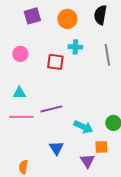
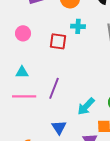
purple line: (51, 109) -> (54, 88), turned -55
cyan arrow: (83, 127) -> (86, 106), turned 108

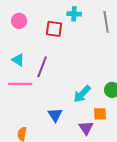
cyan triangle: (22, 72) -> (18, 60), turned 32
purple line: (54, 88) -> (42, 67), moved

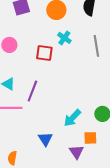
cyan cross: (74, 14) -> (64, 38), turned 32

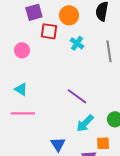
red square: (44, 53) -> (49, 31), moved
purple line: (32, 91) -> (77, 96), moved, turned -75

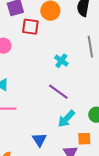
cyan cross: (77, 43) -> (61, 61), moved

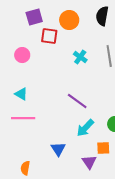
cyan cross: (61, 61) -> (80, 57), moved

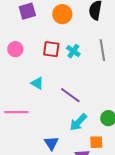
red square: (49, 36) -> (51, 49), moved
cyan triangle: (21, 94) -> (37, 83), moved

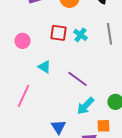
pink circle: (15, 49) -> (22, 41), moved
pink line: (16, 112) -> (23, 96), turned -65

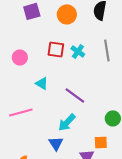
pink line: (23, 96) -> (21, 112), turned 50
cyan arrow: (85, 106) -> (67, 122), moved

